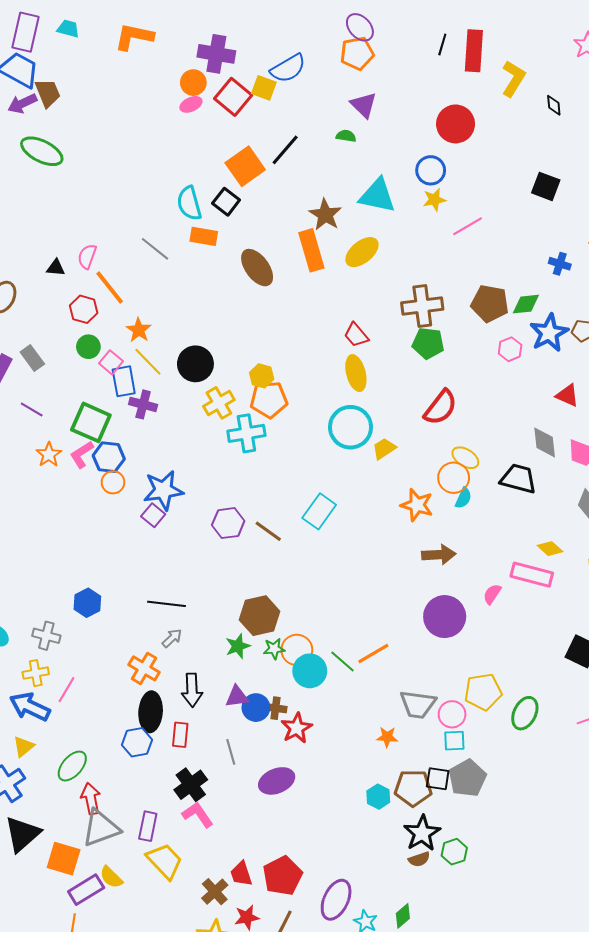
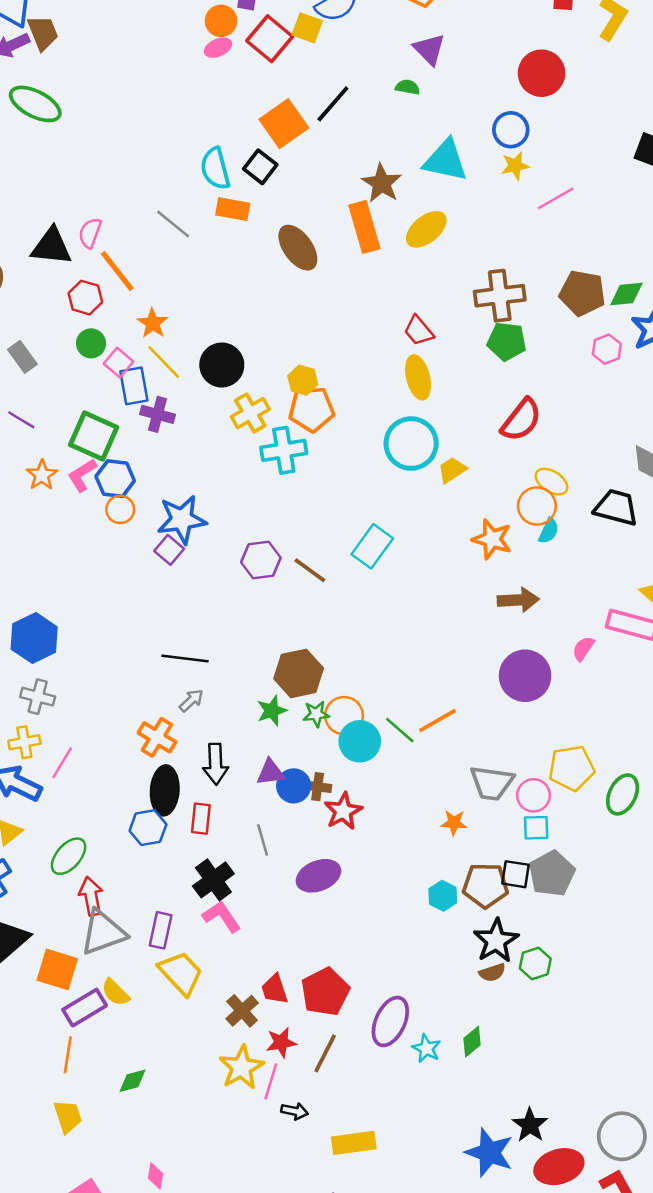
black triangle: (56, 268) -> (51, 246), size x1.8
blue hexagon: (87, 603) -> (34, 638), moved, size x1.4

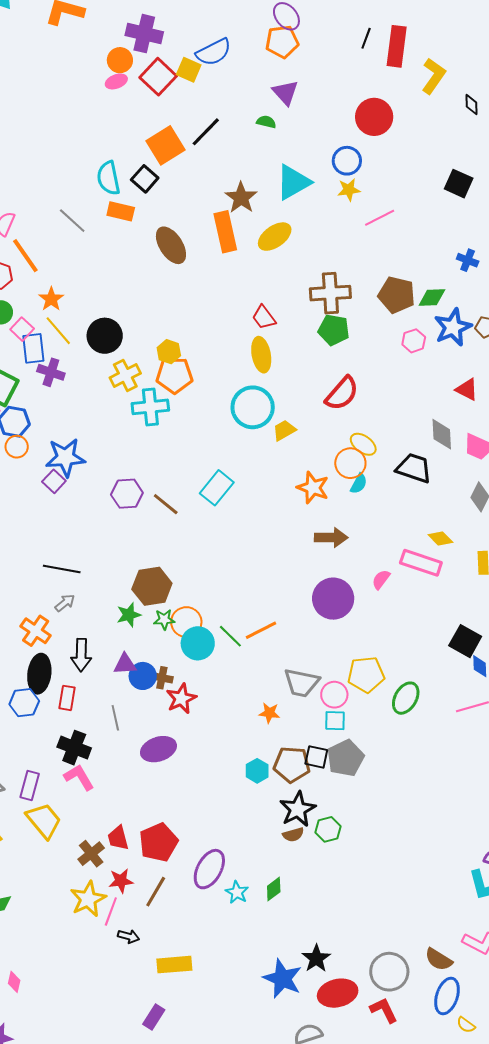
cyan triangle: (445, 160) -> (293, 182), turned -45
black cross: (213, 880) -> (74, 748), turned -36

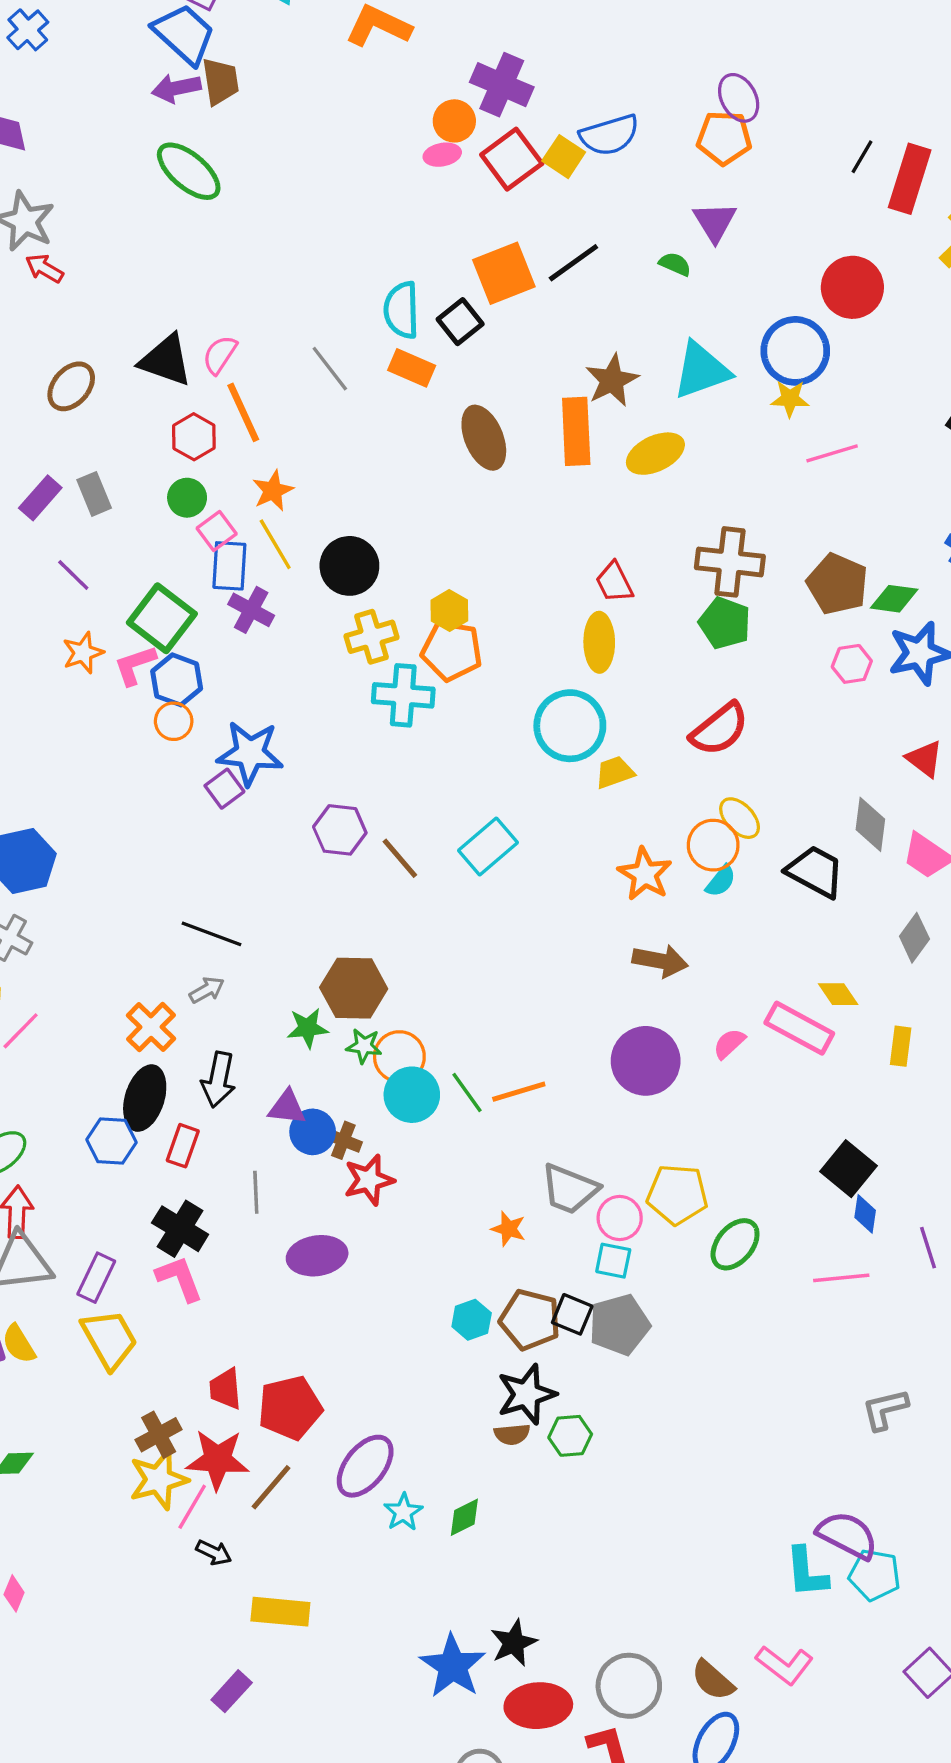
blue circle: (347, 161) -> (795, 351), size x1.4
brown cross: (91, 854) -> (159, 1435), moved
red star: (121, 881) -> (217, 1460), size x1.5

